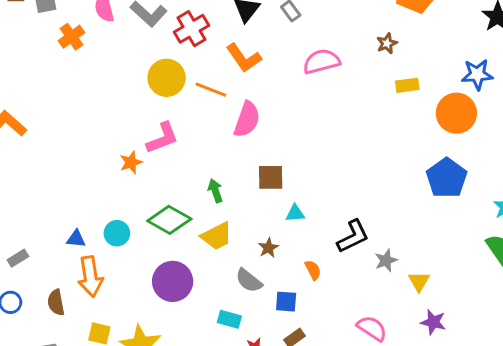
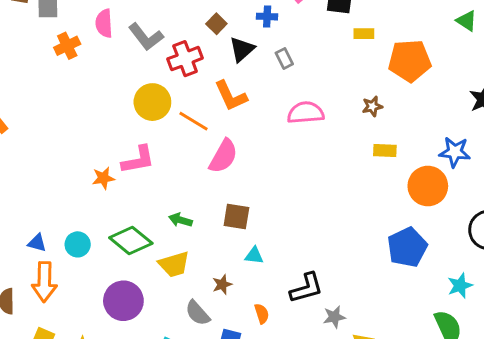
green arrow: (215, 191) -> (180, 220), turned -65

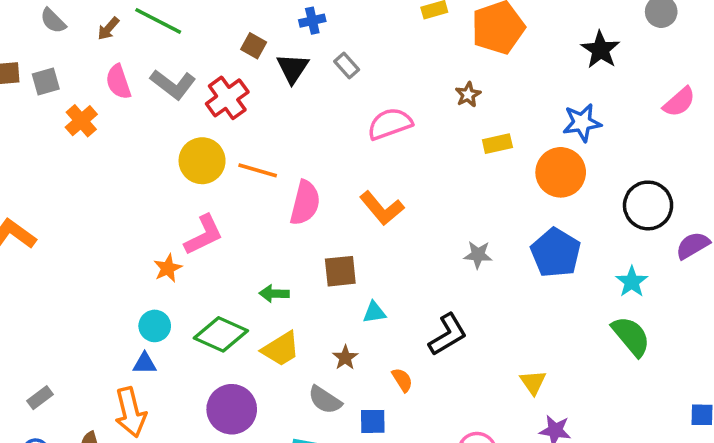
orange L-shape: (231, 96) -> (382, 208), moved
blue triangle: (37, 243) -> (145, 363), moved
cyan circle: (78, 244) -> (155, 326), moved
gray star: (334, 317) -> (478, 255), moved, turned 30

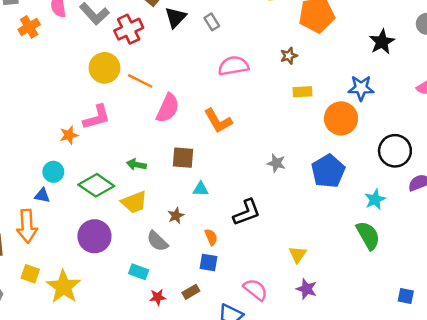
blue square: (373, 421) -> (208, 262), moved

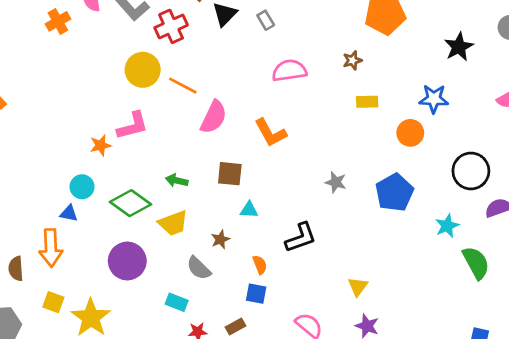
orange circle: (341, 118) -> (410, 133), size x0.7
green semicircle: (368, 235) -> (476, 263), moved

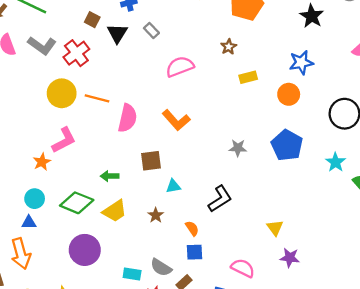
gray semicircle: (199, 268) -> (161, 267), moved

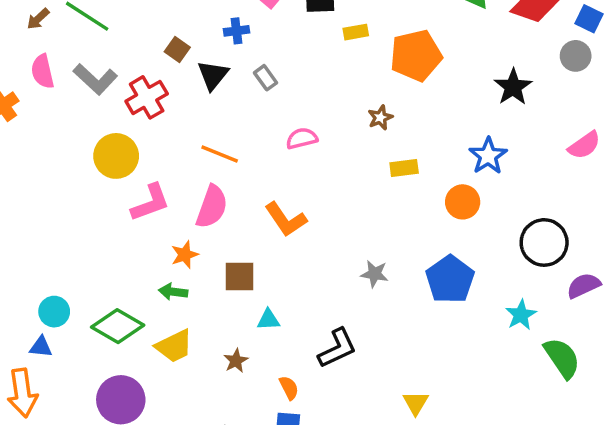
blue star: (301, 63) -> (488, 156), turned -30
pink semicircle: (180, 67) -> (302, 138), size x0.7
orange line: (97, 98) -> (220, 154), moved
pink L-shape: (64, 140) -> (150, 203), moved
orange star: (42, 162) -> (185, 255), moved

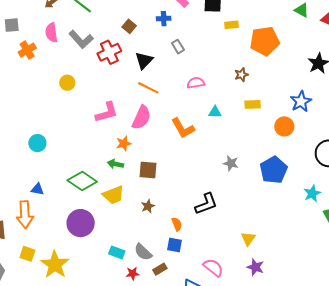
black triangle: (213, 75) -> (144, 60), moved
yellow circle: (116, 156) -> (67, 83), moved, size x0.6
brown square: (239, 276) -> (148, 170), moved
cyan circle: (54, 312) -> (37, 143), moved
cyan triangle: (268, 320) -> (215, 112), moved

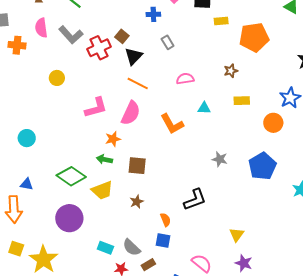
brown square: (129, 26) -> (122, 36), moved
orange cross: (27, 50) -> (17, 45), turned 36

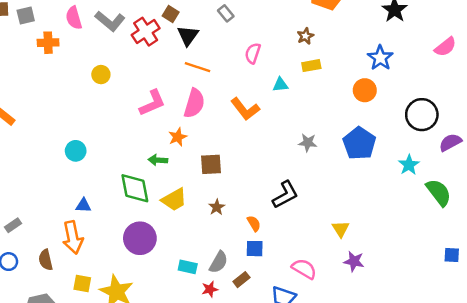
pink semicircle: (185, 79) -> (253, 53), turned -54
yellow rectangle: (242, 101) -> (311, 66), moved
green arrow: (104, 159) -> (158, 160), moved
green diamond: (71, 176) -> (135, 188), turned 52
gray semicircle: (132, 247) -> (219, 262), turned -96

